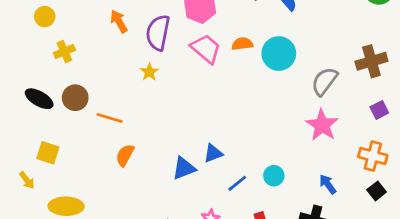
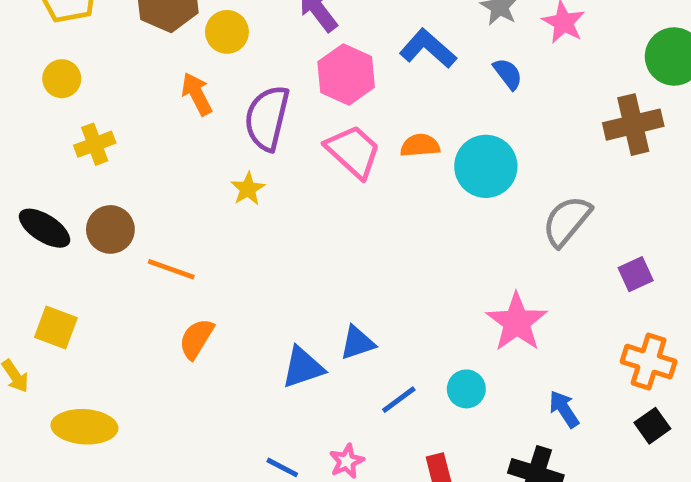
brown cross: (371, 61) -> (633, 125), moved
purple square: (379, 110) -> (636, 274), moved
pink star: (322, 125) -> (517, 322), moved

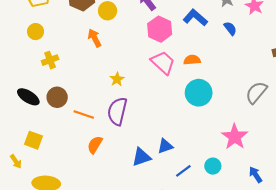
purple semicircle: (267, 118) -> (117, 111), moved
cyan circle: (486, 166) -> (199, 93), moved

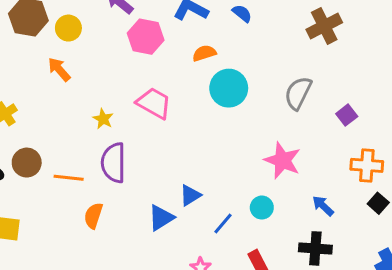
orange semicircle: (192, 60) -> (204, 53), moved
pink trapezoid: (163, 63) -> (154, 103), moved
cyan circle: (199, 93) -> (229, 88), moved

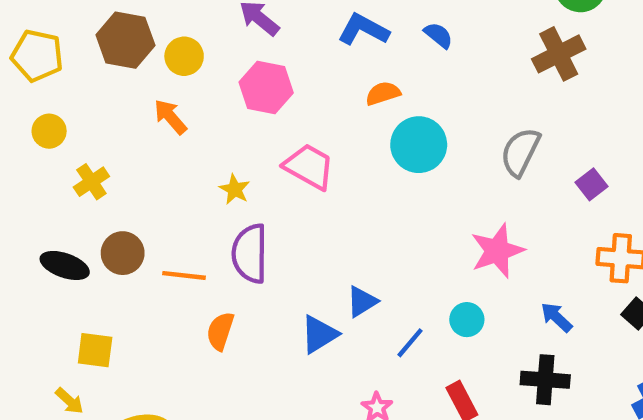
pink hexagon: (146, 37) -> (266, 88), moved
pink star: (282, 161) -> (497, 251), turned 30

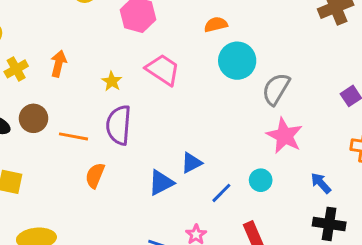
orange arrow: (170, 117) -> (59, 64), moved, turned 50
gray semicircle: (520, 152) -> (276, 89), moved
pink star: (497, 251) -> (284, 136), turned -30
black cross: (545, 380) -> (329, 224), moved

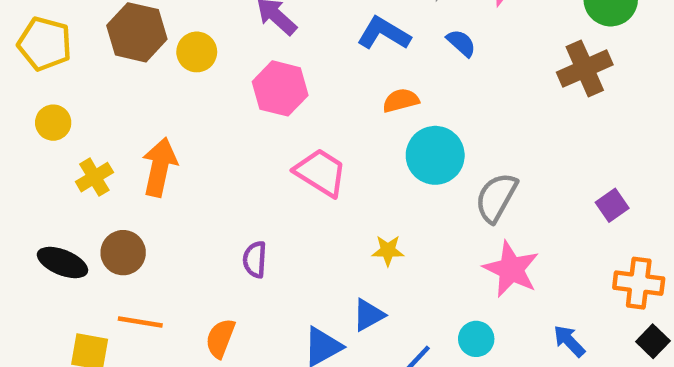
orange arrow: (59, 64) -> (160, 167), size x1.4
yellow star: (112, 81) -> (388, 251), moved, turned -30
purple semicircle: (119, 125) -> (255, 260), size x0.6
orange line: (74, 136) -> (140, 322), moved

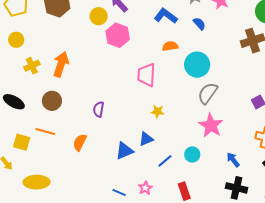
yellow circle: (197, 52) -> (99, 16), moved
cyan circle: (435, 155) -> (197, 65), moved
pink trapezoid: (321, 172) -> (146, 75), moved, turned -125
brown circle: (123, 253) -> (52, 101), moved

